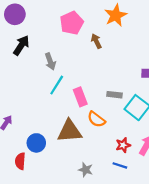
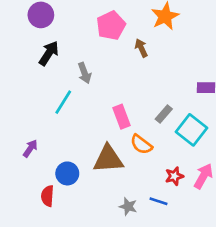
cyan line: (57, 85) -> (63, 102), moved
gray rectangle: (115, 95) -> (164, 114), turned -56
blue line: (120, 165) -> (158, 201), moved

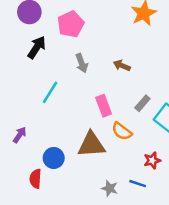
pink pentagon: (111, 26) -> (71, 24), moved
brown arrow: (141, 48) -> (122, 66), moved, turned -42
gray arrow: (84, 73) -> (82, 63), moved

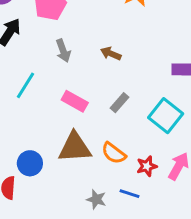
gray rectangle: (142, 103) -> (119, 103), moved
pink rectangle: (104, 106) -> (75, 101), moved, turned -40
orange semicircle: (122, 131) -> (114, 153), moved

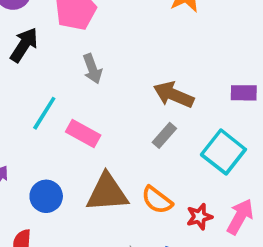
brown arrow: (111, 54) -> (174, 95), moved, size x1.5
pink rectangle: (75, 101) -> (83, 133), moved
blue circle: (30, 163) -> (46, 196), moved

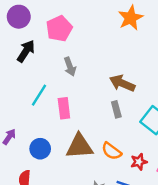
pink rectangle: (83, 133) -> (64, 108), turned 54
gray rectangle: (164, 135) -> (116, 109), turned -56

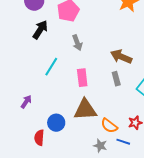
pink rectangle: (64, 108) -> (82, 78), moved
blue circle: (40, 149) -> (56, 123), moved
orange semicircle: (112, 151) -> (109, 126), moved

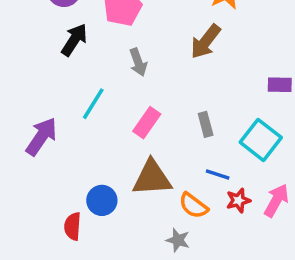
brown arrow: (121, 57) -> (206, 42), moved, turned -75
pink rectangle: (82, 78) -> (147, 123), turned 42
purple arrow: (26, 102) -> (41, 137), moved, size x1.6
blue line: (123, 142) -> (218, 175), moved

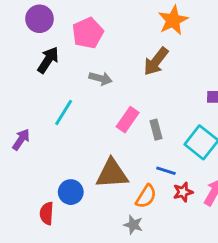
gray arrow: (138, 62) -> (101, 78), turned -55
pink rectangle: (147, 123) -> (128, 120), moved
purple arrow: (41, 137) -> (21, 140), size x0.7
orange semicircle: (193, 206) -> (146, 196), turned -95

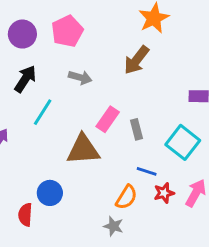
purple circle: (40, 19) -> (22, 34), moved
black arrow: (48, 60) -> (25, 79), moved
brown triangle: (112, 174) -> (83, 150), moved

